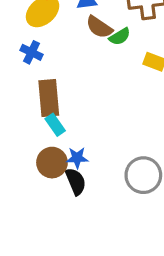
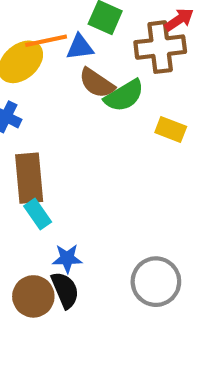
green semicircle: (120, 37) -> (124, 96), size x1.4
brown circle: (52, 163) -> (33, 296), moved

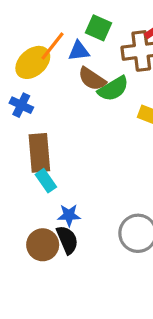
orange line: (46, 41) -> (53, 46), turned -40

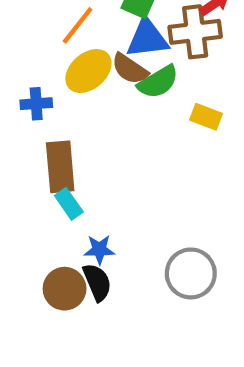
blue triangle: (79, 51) -> (147, 38), moved, size x1.5
yellow ellipse: (33, 62) -> (88, 71), moved
blue cross: (21, 105) -> (36, 104), turned -30

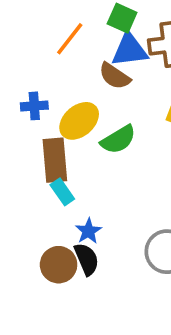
yellow ellipse: (88, 71) -> (79, 121), moved
green semicircle: (158, 82) -> (118, 140), moved
blue star: (99, 250) -> (88, 231), turned -30

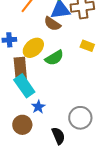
cyan rectangle: (62, 192) -> (24, 86), size x1.6
black semicircle: (87, 259) -> (58, 136), moved

